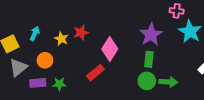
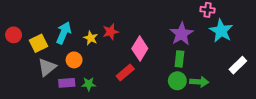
cyan arrow: (35, 34) -> (64, 33), size x1.5

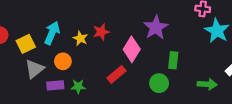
purple star: (182, 34) -> (156, 27), moved
green circle: (177, 81) -> (159, 83), moved
green arrow: (199, 82) -> (207, 84), moved

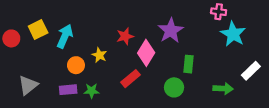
red star: (101, 32) -> (125, 36), moved
yellow star: (80, 38) -> (99, 55), moved
yellow square: (26, 44) -> (38, 30), moved
gray triangle: (35, 69) -> (28, 85), moved

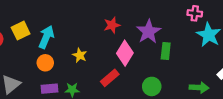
red star: (125, 36) -> (112, 25), moved
green rectangle: (188, 64) -> (166, 51), moved
orange circle: (76, 65) -> (45, 63), moved

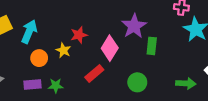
red star: (112, 25) -> (79, 35), moved
orange circle: (45, 63) -> (39, 58), moved

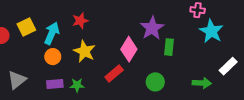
red star: (79, 35) -> (80, 21), moved
yellow star: (63, 50) -> (84, 51), size x1.5
orange circle: (39, 58) -> (53, 57), moved

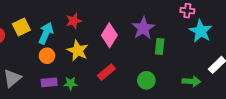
pink diamond: (129, 49) -> (109, 35), moved

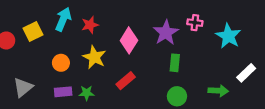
pink cross: (187, 11) -> (195, 23), moved
cyan arrow: (46, 33) -> (63, 19), moved
green rectangle: (160, 46) -> (175, 63), moved
green circle: (146, 80) -> (177, 96), moved

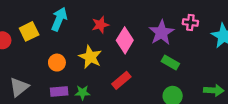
red star: (90, 25) -> (100, 25), moved
green rectangle: (175, 63) -> (170, 63), turned -66

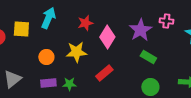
yellow square: (29, 31) -> (21, 29), turned 30
yellow star: (90, 57) -> (76, 52), turned -30

